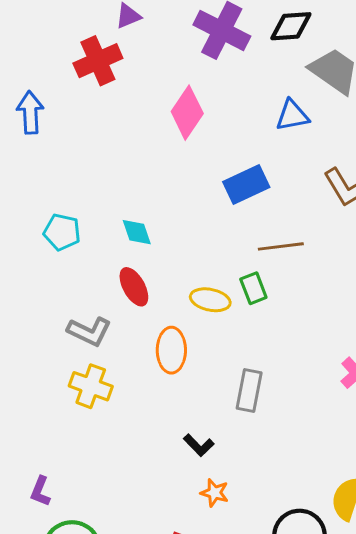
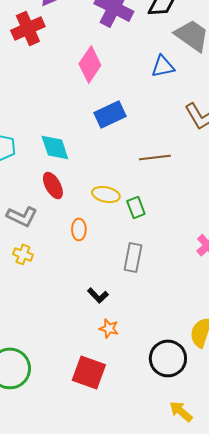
blue rectangle: (246, 185) -> (110, 114), moved
cyan diamond: (137, 232) -> (55, 147), size x1.4
green rectangle: (253, 288) -> (136, 207), moved
orange ellipse: (171, 350) -> (79, 229), size x0.7
yellow cross: (91, 386) -> (23, 254), size x0.7

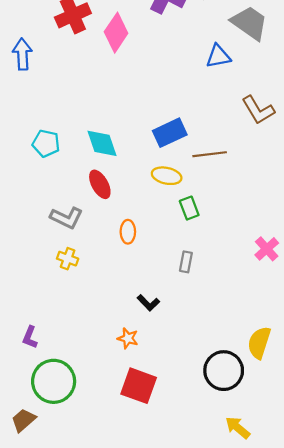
pink diamond: (90, 64) -> (116, 33), moved
blue rectangle: (110, 114) -> (170, 133), moved
yellow ellipse: (106, 194) -> (167, 176), moved
gray rectangle: (133, 257) -> (186, 262), size x0.7
orange star: (109, 328) -> (128, 338), moved

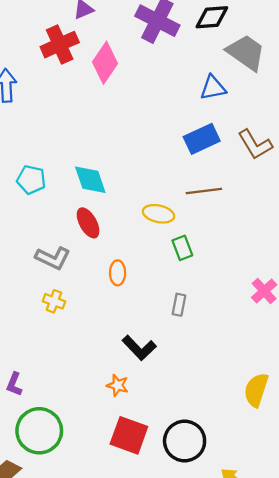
blue rectangle: (170, 133) -> (202, 139), moved
black L-shape: (148, 303) -> (139, 348), size x1.4
black circle: (224, 371) -> (185, 441), moved

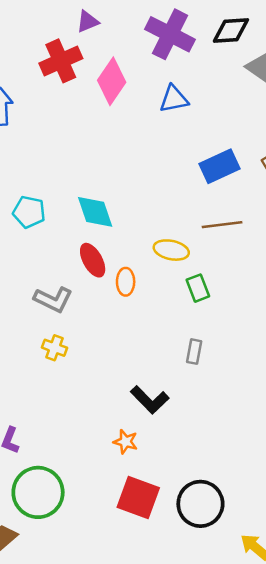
blue triangle: (213, 88) -> (174, 99), moved
orange ellipse: (118, 273) -> (126, 282), moved

